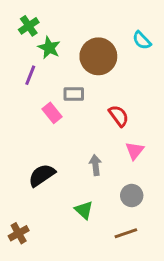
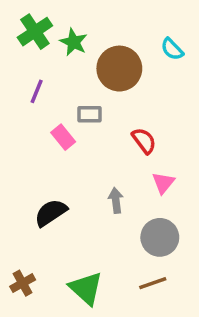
green cross: (29, 26) -> (35, 32), size x1.4
green star: (49, 48) -> (74, 42), moved
gray circle: (132, 196) -> (160, 237), size x1.4
green triangle: (84, 210) -> (86, 288), moved, size x1.5

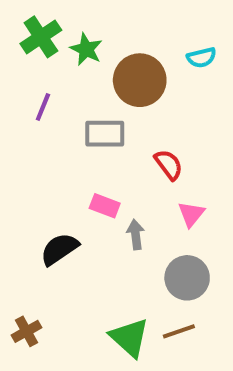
cyan semicircle: (172, 49) -> (202, 58), turned -60
gray rectangle: (89, 114) -> (105, 134), size x1.4
pink rectangle: (63, 137) -> (105, 206), moved, turned -30
green triangle: (86, 288) -> (129, 338), moved

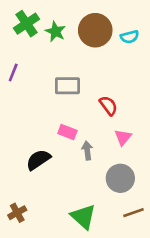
brown circle: (140, 80) -> (95, 30), moved
purple line: (43, 107) -> (13, 73), moved
brown line: (179, 331) -> (134, 213), moved

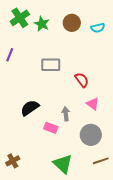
brown circle: (95, 30) -> (72, 23), size x0.7
pink rectangle: (67, 132) -> (51, 128), moved
pink triangle: (123, 137) -> (93, 104), turned -32
black semicircle: (38, 160) -> (30, 108), moved

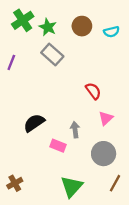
gray rectangle: (51, 65) -> (52, 54), moved, turned 42
pink triangle: (93, 104) -> (106, 118), turned 40
brown line: (101, 161) -> (115, 183), turned -42
green triangle: (63, 164) -> (72, 187), turned 30

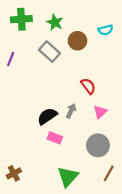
green cross: (23, 20) -> (21, 19), turned 30
brown circle: (82, 26) -> (77, 41), moved
green star: (48, 27) -> (55, 22), moved
black semicircle: (34, 123) -> (47, 116), moved
gray arrow: (75, 130) -> (71, 111), moved, turned 32

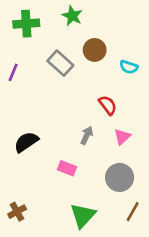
green star: (55, 22) -> (72, 16), moved
cyan semicircle: (106, 30) -> (129, 67), moved, turned 32
black semicircle: (47, 116) -> (26, 142), moved

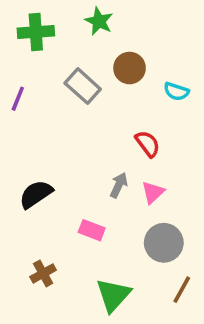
pink triangle: (122, 137) -> (153, 192), moved
brown cross: (17, 212) -> (43, 273), moved

